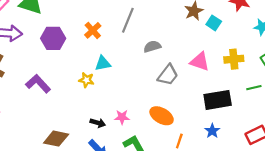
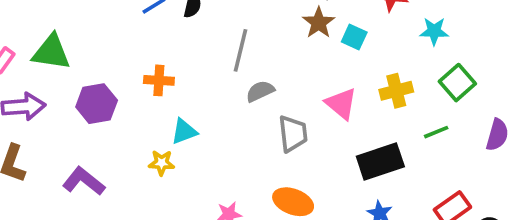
gray line: (128, 20) -> (240, 50), moved
orange cross: (93, 30) -> (159, 80), turned -35
pink triangle: (200, 62) -> (341, 104), turned 30
gray trapezoid: (168, 75) -> (293, 134), turned -35

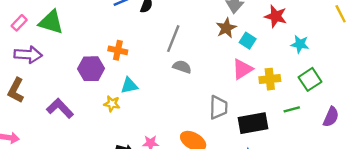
gray semicircle: (260, 91) -> (182, 67), turned 36
purple hexagon: (97, 104) -> (91, 69), moved
pink triangle: (341, 104) -> (242, 69), moved, turned 40
gray trapezoid: (293, 134) -> (218, 107), moved

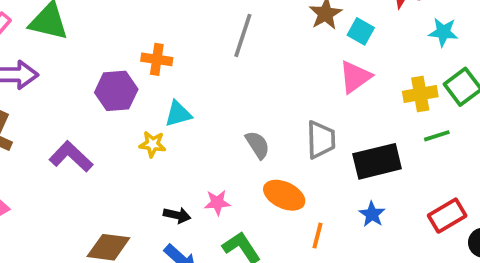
gray semicircle: (182, 67) -> (258, 145), moved, turned 42
yellow cross: (270, 79) -> (420, 94), moved

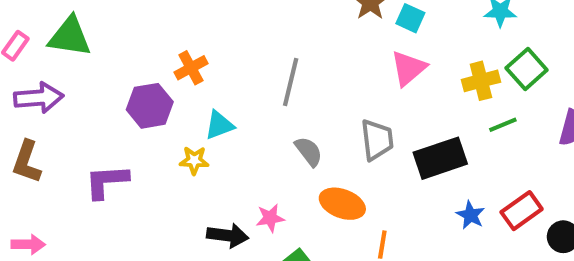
gray line: (243, 35) -> (291, 82), moved
orange cross: (157, 59) -> (191, 68), turned -32
purple L-shape: (71, 156) -> (107, 181), turned -42
blue star: (372, 214) -> (471, 215), moved
black arrow: (177, 215) -> (228, 236), size x1.4

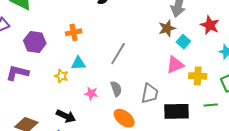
yellow cross: (481, 81) -> (198, 76), moved
purple hexagon: (150, 106) -> (35, 42), moved
pink star: (270, 218) -> (91, 93), moved

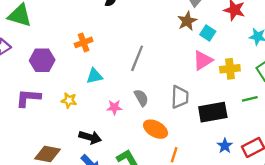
yellow star: (61, 76) -> (69, 100), moved

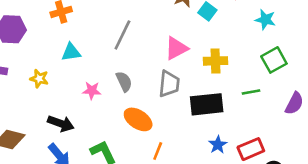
pink triangle: (203, 60) -> (176, 48), moved
yellow cross: (230, 69) -> (215, 61), moved

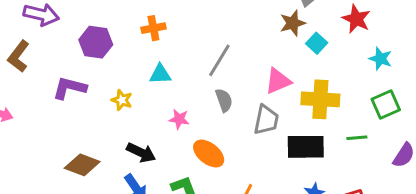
yellow cross: (215, 61) -> (320, 99), size x1.4
gray semicircle: (124, 82) -> (224, 100), moved
orange ellipse: (138, 119) -> (209, 154), moved

